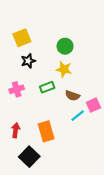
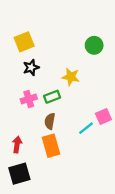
green circle: (65, 46) -> (94, 45), moved
pink cross: (17, 89) -> (29, 99), moved
brown semicircle: (72, 96) -> (50, 121), moved, turned 80
black square: (29, 157) -> (19, 174), moved, turned 30

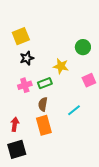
green circle: (94, 45) -> (83, 47), moved
pink square: (103, 117) -> (89, 80), moved

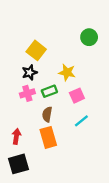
yellow square: (21, 36) -> (36, 50), moved, turned -30
green circle: (83, 47) -> (89, 37), moved
black star: (27, 58) -> (30, 72), moved
pink square: (89, 80) -> (77, 96), moved

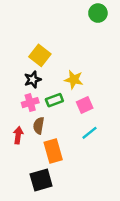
green circle: (89, 37) -> (98, 13), moved
brown semicircle: (47, 114) -> (39, 126), moved
red arrow: (16, 136) -> (18, 135), moved
black square: (19, 164) -> (41, 180), moved

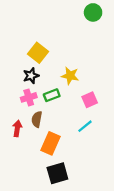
pink square: (85, 105) -> (90, 100), moved
orange rectangle: (53, 151) -> (51, 143), turned 40
black square: (41, 180) -> (57, 173), moved

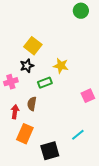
pink cross: (29, 97) -> (11, 82), moved
pink square: (90, 100) -> (88, 96), moved
cyan line: (85, 126) -> (78, 135), moved
orange rectangle: (51, 143) -> (25, 134), moved

